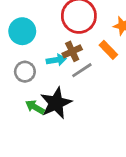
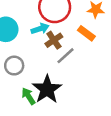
cyan arrow: (56, 60) -> (40, 29), moved
green arrow: (35, 107) -> (28, 96), turned 36

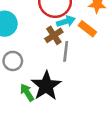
cyan arrow: (40, 29) -> (66, 21), moved
gray line: (66, 56) -> (66, 51), turned -42

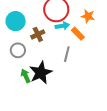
brown cross: (54, 35) -> (38, 34), moved
gray line: (66, 51) -> (67, 54), moved

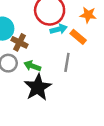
brown cross: (38, 34) -> (20, 42), moved, turned -32
green arrow: (25, 76) -> (32, 66), moved, turned -40

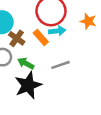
orange rectangle: (78, 37) -> (41, 37), moved
gray line: (67, 62) -> (60, 65), turned 54

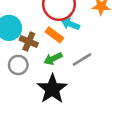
cyan arrow: (57, 31) -> (70, 24), turned -140
green arrow: (26, 63) -> (53, 59), moved, turned -42

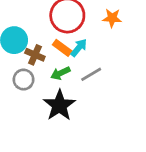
cyan arrow: (70, 24) -> (79, 48), moved, turned 108

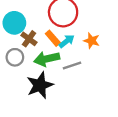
orange star: (112, 18) -> (92, 41), moved
green arrow: (60, 73) -> (47, 59), size x1.5

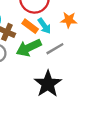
cyan arrow: (67, 41) -> (44, 26), turned 105
black star: (40, 85) -> (48, 84), moved

